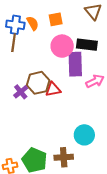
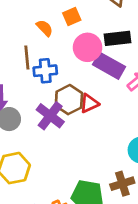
blue cross: (15, 25) -> (45, 71), moved
purple rectangle: (75, 64) -> (109, 66), turned -45
purple cross: (21, 92) -> (50, 116), size x1.5

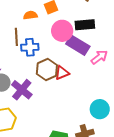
orange semicircle: (45, 28) -> (30, 15), turned -56
purple cross: (50, 116) -> (22, 90), moved

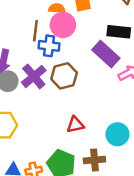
pink circle: (62, 31) -> (63, 25), moved
red triangle: (62, 73) -> (75, 125), moved
purple cross: (22, 90) -> (34, 76), moved

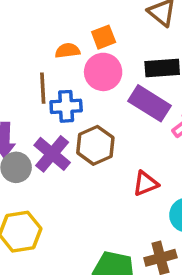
pink circle: (63, 25) -> (103, 72), moved
red triangle: (75, 125) -> (145, 184), moved

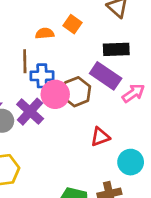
orange square: (104, 37) -> (73, 24), turned -36
pink circle: (103, 72) -> (55, 94), moved
brown hexagon: (95, 145) -> (76, 92), moved

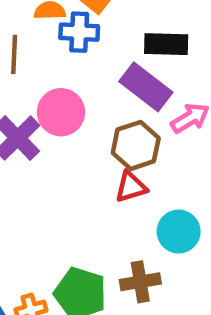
blue cross: (42, 76) -> (79, 32), moved
brown hexagon: (76, 92) -> (136, 145), moved

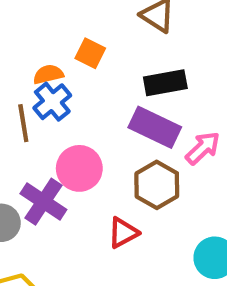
blue cross: (79, 32) -> (52, 102), moved, turned -30
red triangle: (131, 187) -> (123, 233), moved

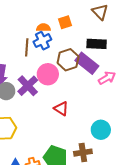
orange square: (90, 53) -> (65, 22), turned 32
brown hexagon: (157, 185) -> (68, 60), moved
red triangle: (123, 233) -> (61, 109), turned 49

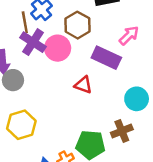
purple rectangle: (87, 63) -> (106, 58), moved
purple cross: (28, 86) -> (33, 42), moved

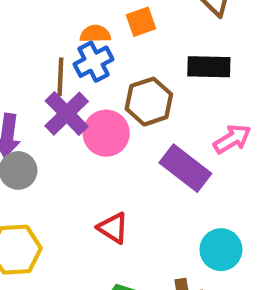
red triangle: (83, 85) -> (113, 228), moved

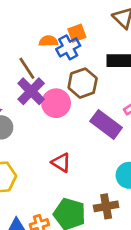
blue cross: (94, 62) -> (68, 47), moved
brown line: (60, 77) -> (27, 68), turned -35

